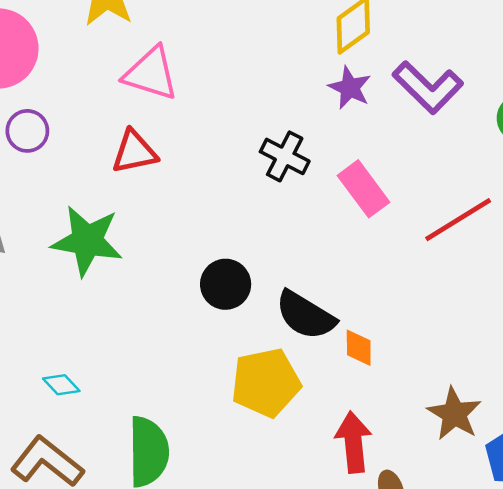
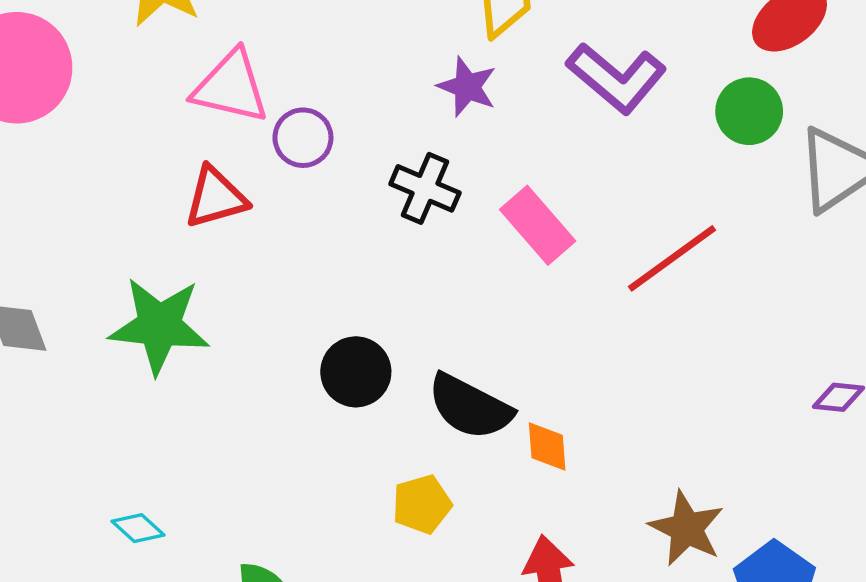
purple star: (350, 88) -> (467, 87), moved
purple circle: (27, 131) -> (303, 138), moved
yellow pentagon: (266, 383) -> (422, 504), size x0.6

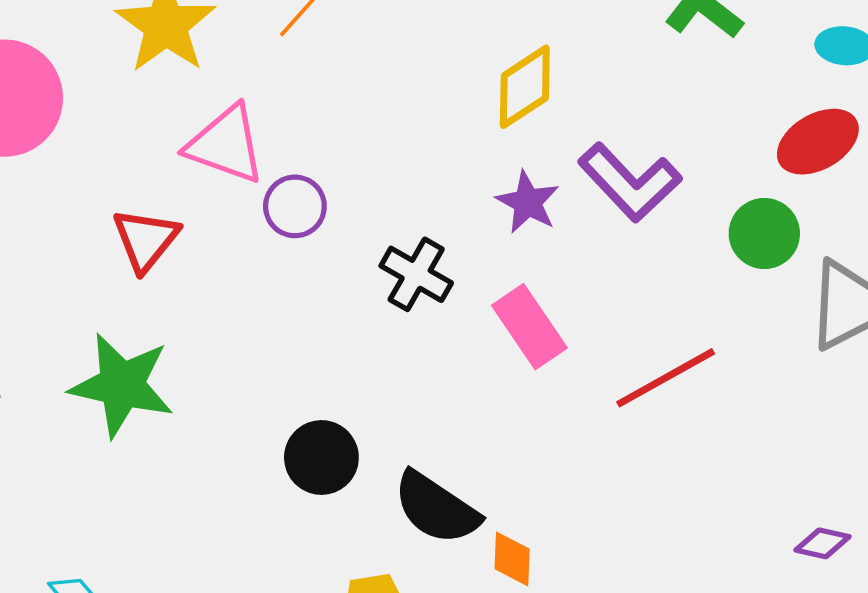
purple star: (467, 87) -> (528, 202), moved
red triangle: (216, 197) -> (146, 240), moved, turned -42

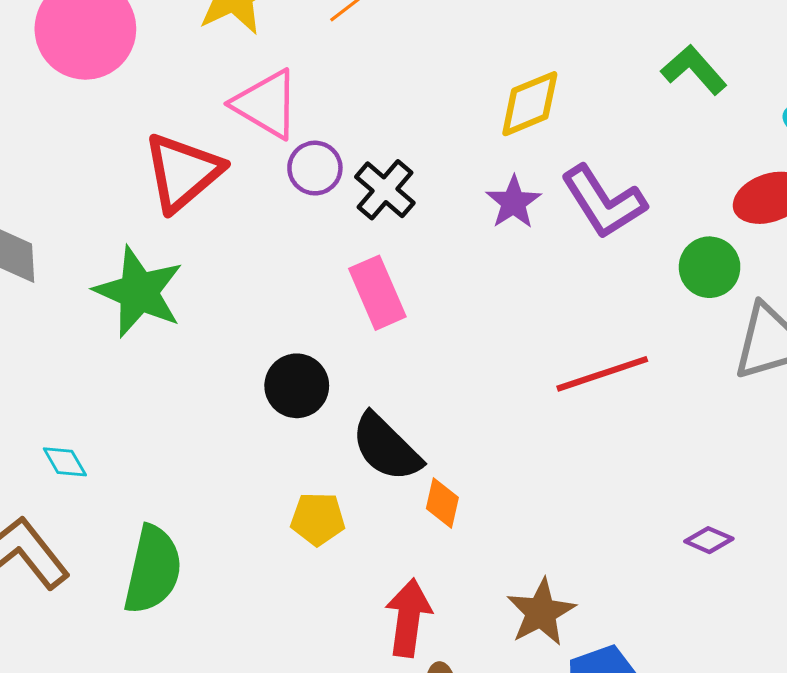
red triangle: (146, 240) -> (183, 172), size x1.4
black cross: (416, 274) -> (385, 190), moved
pink rectangle: (529, 327) -> (377, 293), moved

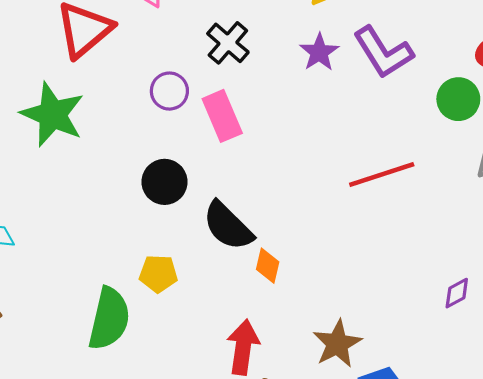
purple circle: (315, 168) -> (169, 91), moved
yellow pentagon: (318, 519) -> (158, 274), moved
purple diamond: (709, 540) -> (457, 293), turned -52
green semicircle: (153, 570) -> (109, 319), moved

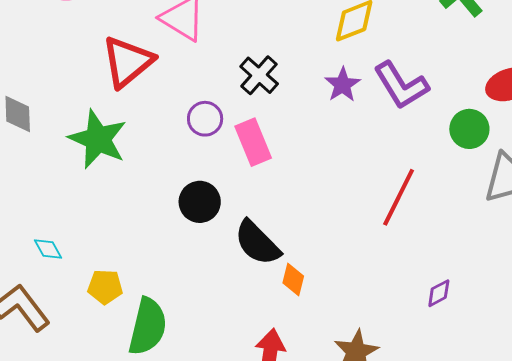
red line: (382, 175) -> (399, 197), turned -46
yellow pentagon: (158, 274) -> (105, 287), moved
purple diamond: (457, 293) -> (439, 293), moved

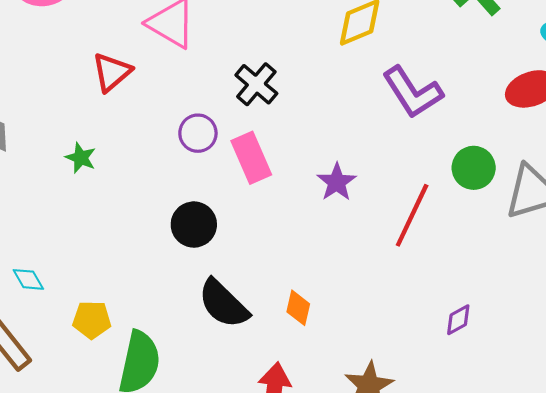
red triangle: (128, 62) -> (112, 72), size x0.7
purple star: (343, 85) -> (337, 182), moved
green circle: (469, 129) -> (474, 168), moved
green star: (98, 139) -> (81, 158), size x0.5
black semicircle: (257, 243) -> (223, 304), moved

